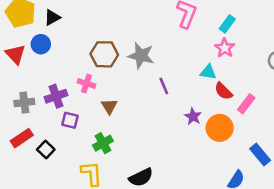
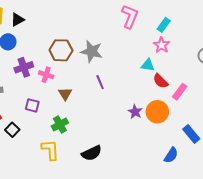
purple line: (164, 86) -> (100, 82), moved
purple cross: (56, 96) -> (24, 67), moved
purple star: (193, 116) -> (135, 112), moved

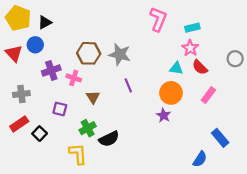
cyan rectangle: (164, 25) -> (192, 28), turned 40
red semicircle: (160, 81) -> (200, 67), moved
orange circle: (157, 112) -> (171, 93), moved
black semicircle: (92, 153) -> (109, 139), moved

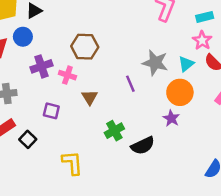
gray star: (120, 54) -> (155, 63), moved
cyan triangle: (176, 68) -> (186, 64), turned -48
green cross: (88, 128) -> (114, 131), moved
black semicircle: (109, 139) -> (143, 146), moved

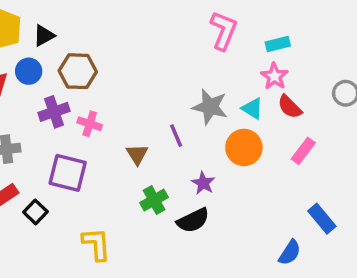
brown hexagon: (85, 47) -> (78, 71), moved
cyan triangle: (186, 64) -> (252, 108), turned -49
brown triangle: (90, 97) -> (137, 154), moved
purple square: (51, 111) -> (68, 173), size x1.6
purple star: (171, 118) -> (203, 183), moved

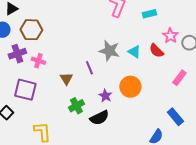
pink star: (274, 76) -> (170, 36), moved
orange circle: (244, 147) -> (130, 87), moved
pink rectangle: (303, 151) -> (179, 78), moved

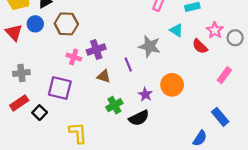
cyan triangle: (134, 52) -> (176, 30), moved
purple cross: (17, 54) -> (96, 50), moved
brown triangle: (66, 79) -> (104, 76), turned -40

